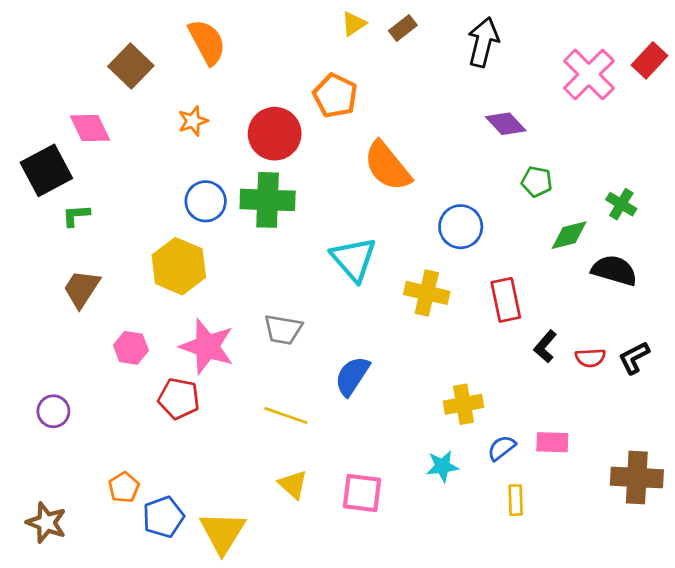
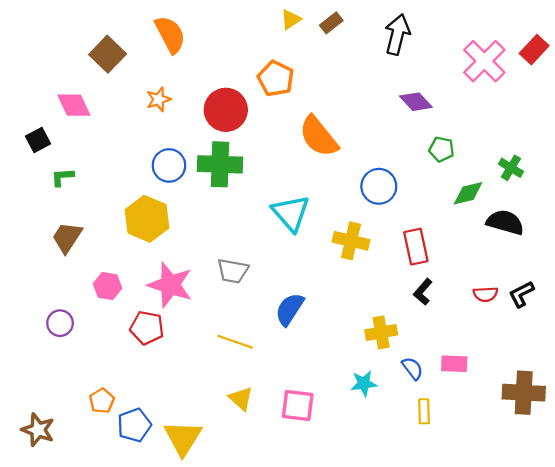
black square: (46, 170) -> (38, 140), size x0.6
black L-shape: (545, 346) -> (423, 292), moved
purple circle: (53, 411) -> (60, 323), moved
blue semicircle: (502, 448) -> (412, 368), turned 90

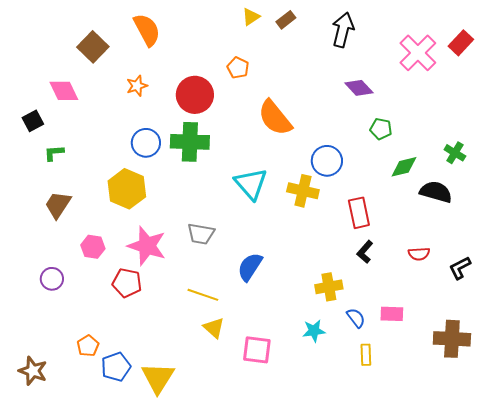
orange pentagon: (276, 79) -> (238, 68), size x0.7
green cross: (511, 168) -> (455, 153), moved
yellow cross: (351, 241) -> (303, 191), moved
black L-shape: (521, 294) -> (460, 268), moved
yellow triangle: (241, 398) -> (214, 328), moved

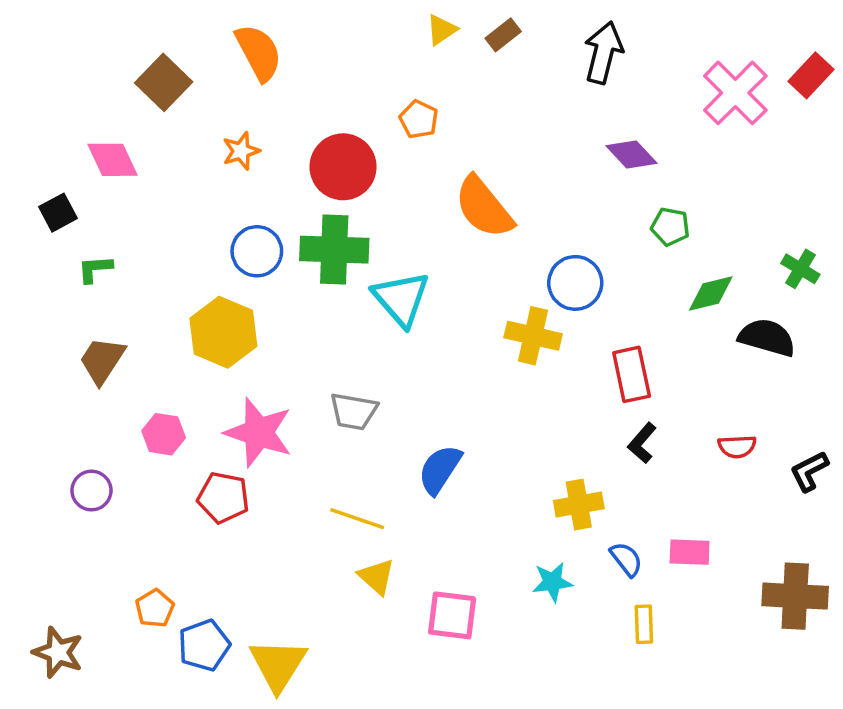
cyan triangle: (251, 184) -> (401, 299), moved

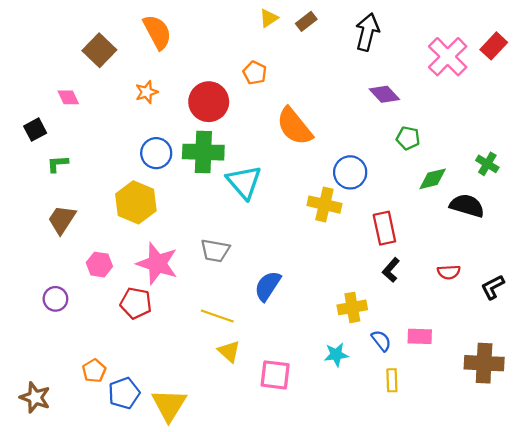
pink diamond: (113, 160) -> (68, 97), size x0.7

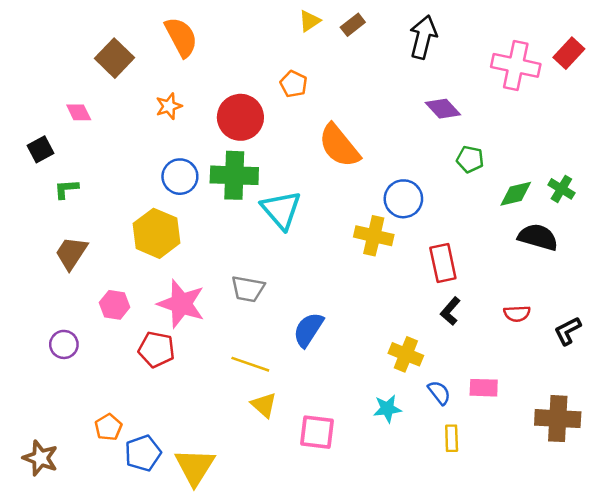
pink cross: (448, 57) -> (516, 65), turned -33
green diamond: (433, 179) -> (516, 194), moved
yellow cross: (352, 307) -> (406, 354), turned 32

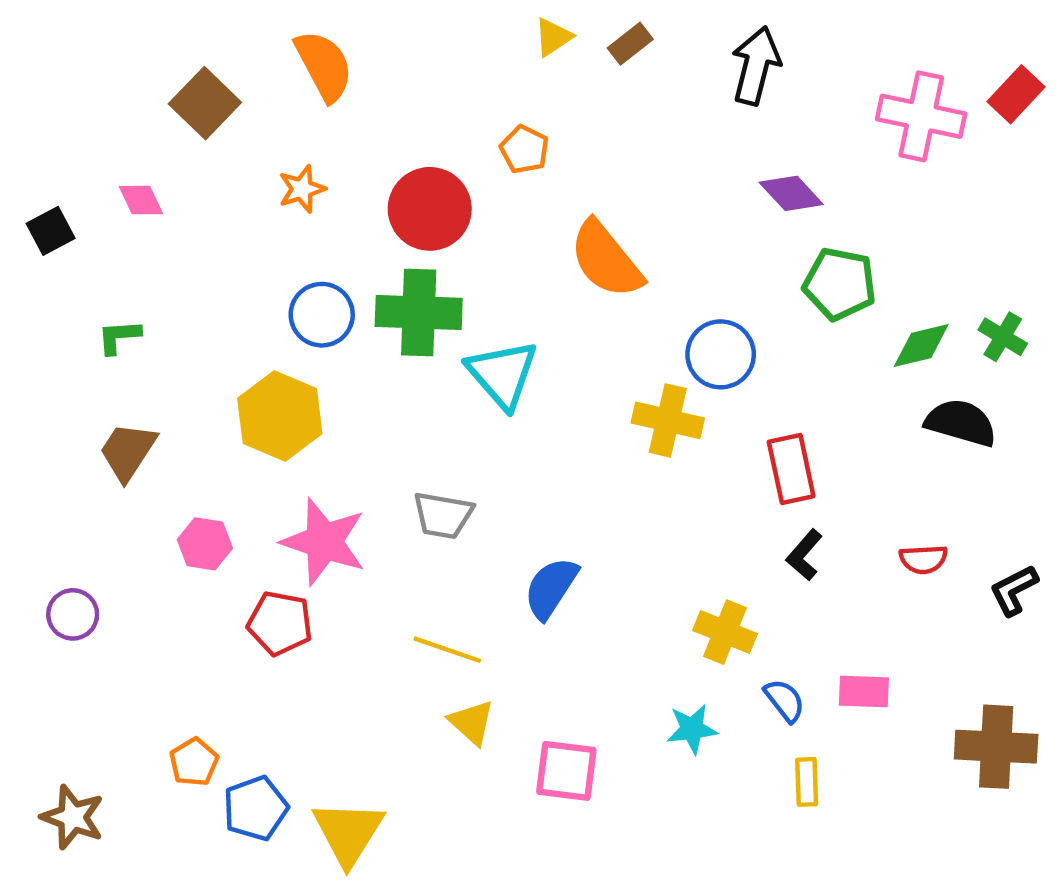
black square: (40, 149) -> (51, 231), moved
green pentagon: (470, 159) -> (840, 284), size x1.5
purple circle: (64, 344) -> (73, 614), moved

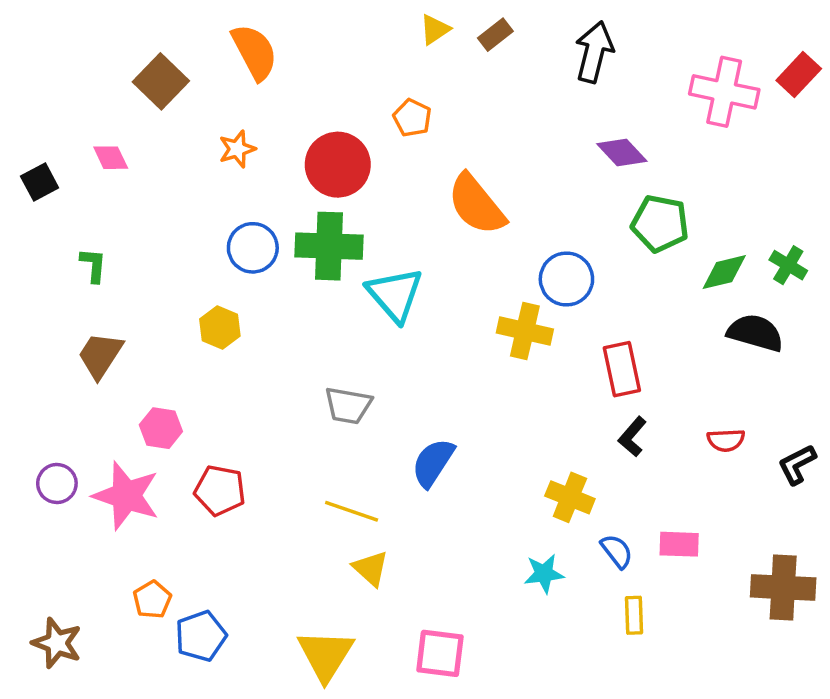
green L-shape: (119, 337) -> (93, 265), turned 99
yellow hexagon: (280, 416) -> (220, 328), size x0.6
pink star: (324, 542) -> (126, 496), moved
pink square: (566, 771) -> (440, 653), moved
yellow triangle: (348, 833) -> (326, 655), moved

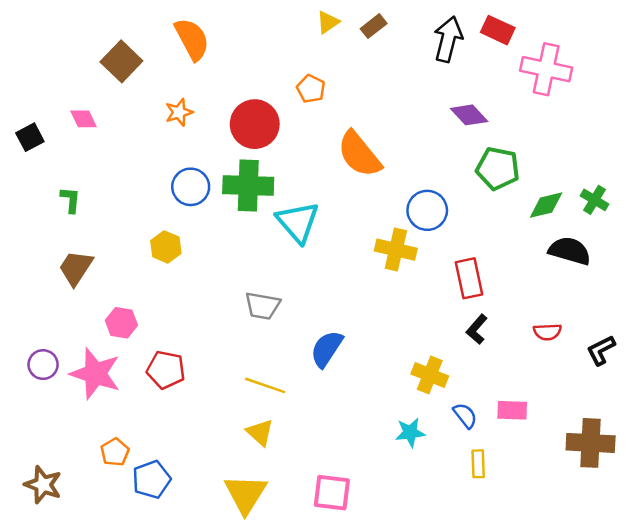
red rectangle: (799, 74) -> (498, 30), moved, turned 72
yellow triangle: (371, 568) -> (260, 432), moved

